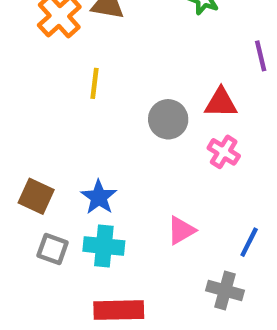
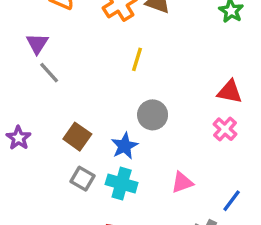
gray circle: (168, 119) -> (153, 115), moved

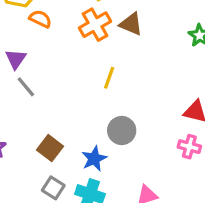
pink cross: (225, 129) -> (189, 147), turned -30

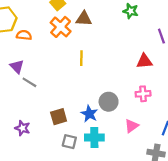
gray circle: (122, 130) -> (109, 102), moved
pink cross: (189, 147) -> (143, 94), moved
brown square: (50, 148) -> (59, 117), turned -35

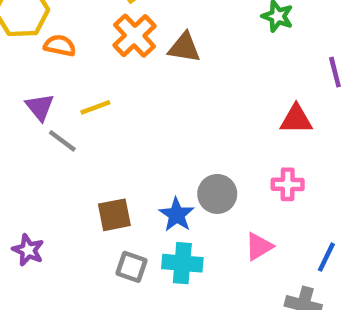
brown triangle: (84, 19) -> (184, 48), moved
yellow line: (81, 58) -> (95, 107), moved, turned 64
purple star: (22, 128) -> (28, 250), moved

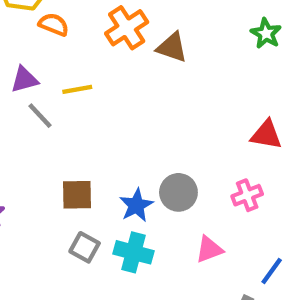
purple triangle: (40, 107) -> (24, 80), turned 44
pink cross: (288, 184) -> (247, 195), turned -32

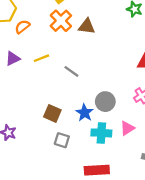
orange semicircle: (54, 24) -> (22, 27), turned -49
gray line: (40, 116) -> (71, 71), moved
brown square: (77, 195) -> (52, 113), turned 36
cyan cross: (134, 252) -> (101, 133), moved

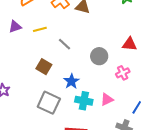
gray circle: (105, 102) -> (99, 56), moved
brown square: (52, 113) -> (44, 67), moved
gray square: (62, 140) -> (49, 103), size x1.6

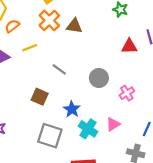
yellow line: (40, 29) -> (30, 48), moved
red triangle: (130, 44) -> (129, 46), moved
cyan cross: (84, 101) -> (88, 129), turned 30

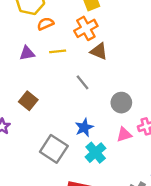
brown triangle: (74, 26) -> (99, 51), moved
brown square: (40, 97) -> (28, 101), moved
pink triangle: (113, 124) -> (124, 135), moved

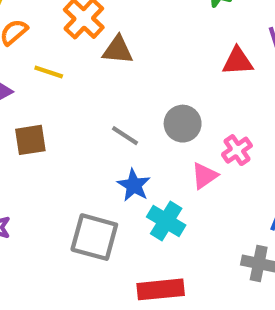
yellow line: (58, 51) -> (49, 72), turned 42
gray line: (82, 82) -> (125, 136), moved
brown square: (28, 101) -> (30, 140), moved, turned -30

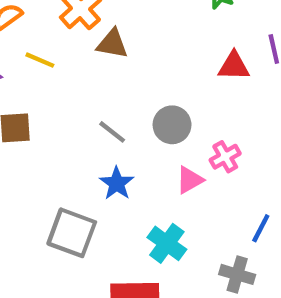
cyan cross: (166, 221) -> (167, 243), moved

